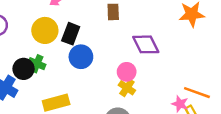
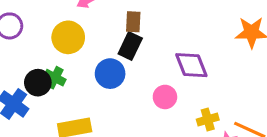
brown rectangle: (113, 12) -> (133, 22), moved
black rectangle: (71, 34) -> (130, 46), moved
yellow cross: (127, 88) -> (208, 120), moved, turned 35

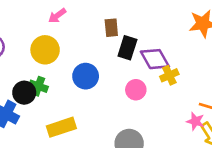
brown rectangle: (133, 22) -> (111, 28), moved
black rectangle: (130, 46) -> (127, 48), moved
yellow cross: (208, 120) -> (169, 75), moved

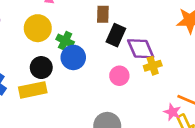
green cross: (38, 86) -> (65, 41), moved
black circle: (24, 93) -> (41, 68), moved
yellow rectangle: (61, 127) -> (33, 90), moved

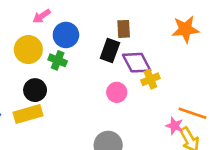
brown rectangle: (103, 14) -> (124, 29), moved
blue circle: (73, 57) -> (66, 35), moved

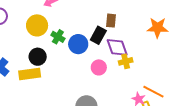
blue circle: (66, 35) -> (78, 44), moved

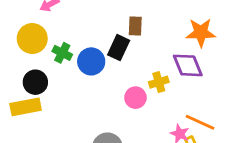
purple diamond: (117, 47) -> (188, 65), moved
pink circle: (99, 67) -> (135, 98), moved

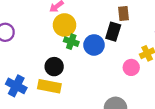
yellow circle: (32, 39) -> (64, 25), moved
yellow rectangle: (26, 107) -> (49, 86), turned 30

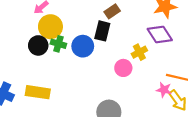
brown rectangle: (123, 14) -> (112, 11), turned 64
black circle: (54, 67) -> (38, 45), moved

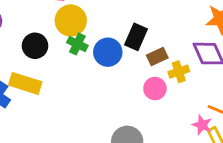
brown rectangle: (112, 11) -> (157, 56), moved
black circle: (38, 45) -> (35, 46), moved
yellow rectangle: (38, 92) -> (25, 83), moved

